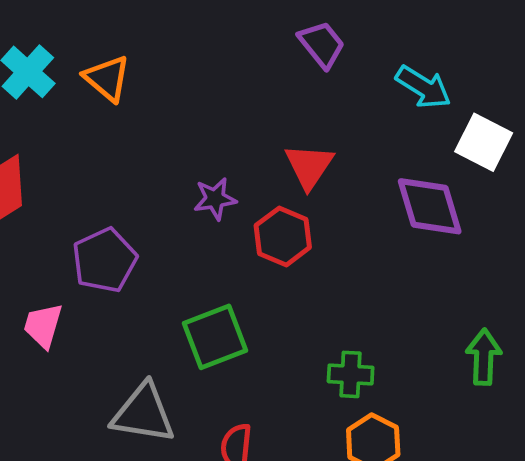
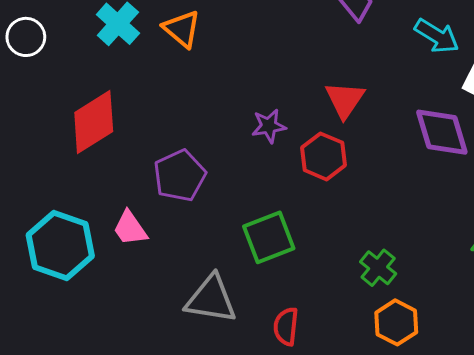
pink trapezoid: (43, 326) -> (130, 228), turned -51
green cross: (351, 374) -> (378, 268), turned 36

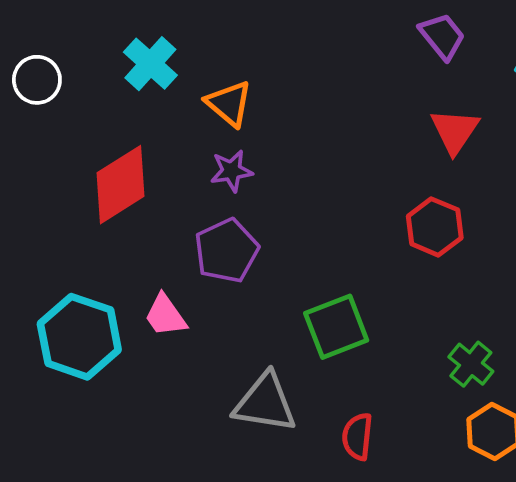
orange triangle: (182, 29) -> (229, 104), moved
red triangle: (345, 100) -> (455, 131), moved
purple star: (269, 126) -> (231, 171), moved
red hexagon: (323, 156) -> (435, 227), moved

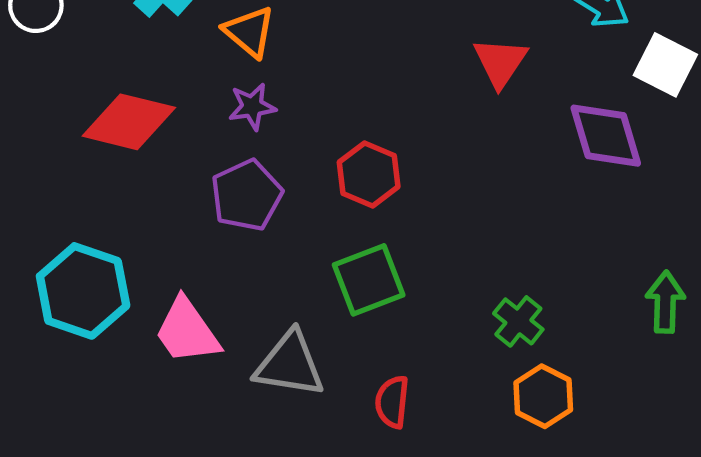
red diamond: (120, 185) -> (129, 122), turned 46
red hexagon: (435, 227) -> (369, 174), moved
pink trapezoid: (165, 316) -> (187, 331), moved, size x1.4

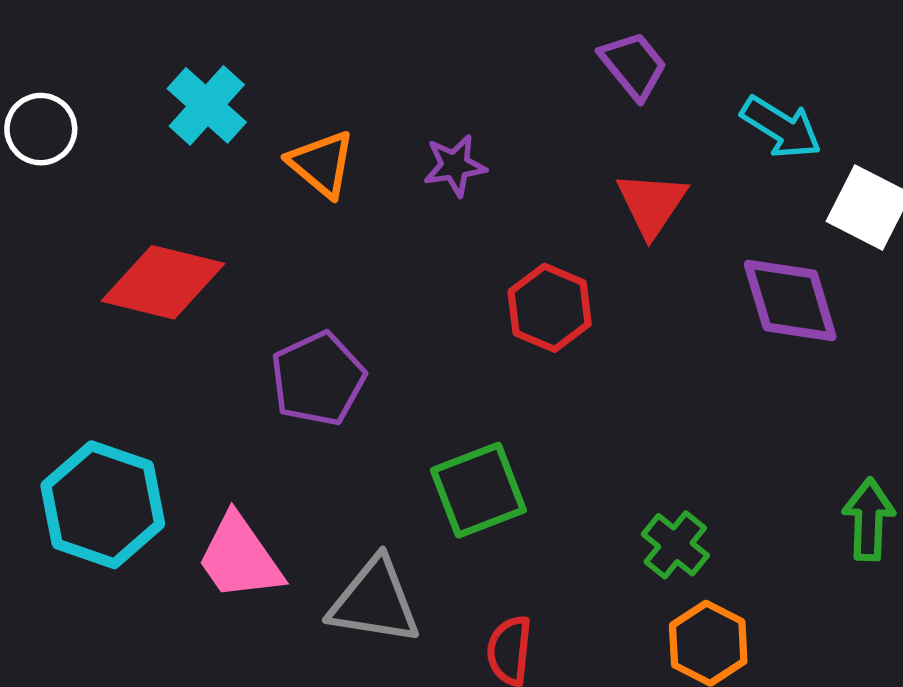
purple star: (252, 107) -> (455, 166), moved
red hexagon: (369, 174) -> (550, 308), moved

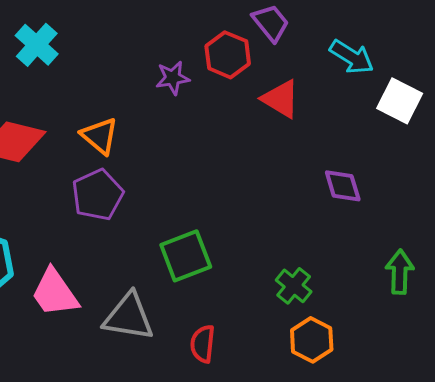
orange triangle: (322, 164) -> (100, 136), moved
red triangle: (652, 204) -> (281, 99), turned -33
purple diamond: (790, 300) -> (343, 186), moved, size x0.7
red hexagon: (550, 308) -> (228, 55), moved

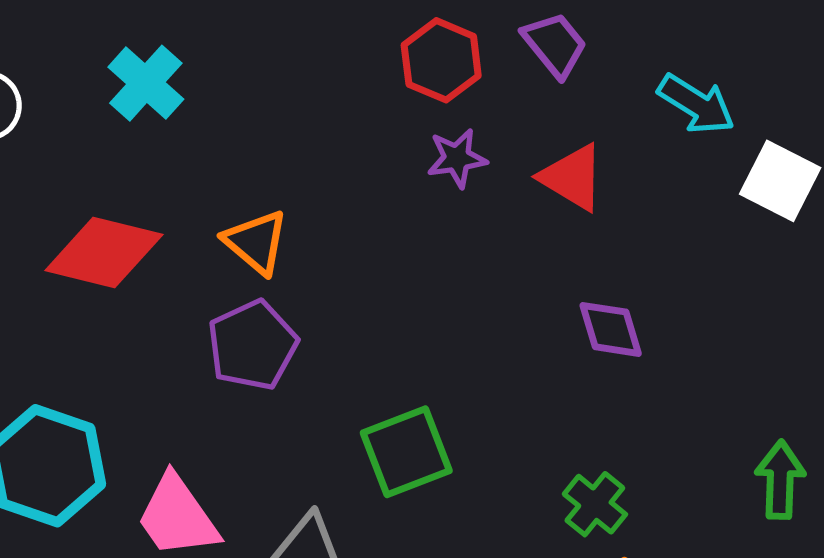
red hexagon: (228, 55) -> (441, 60), moved
purple star: (173, 78) -> (457, 158), moved
purple diamond: (343, 186) -> (611, 329), moved

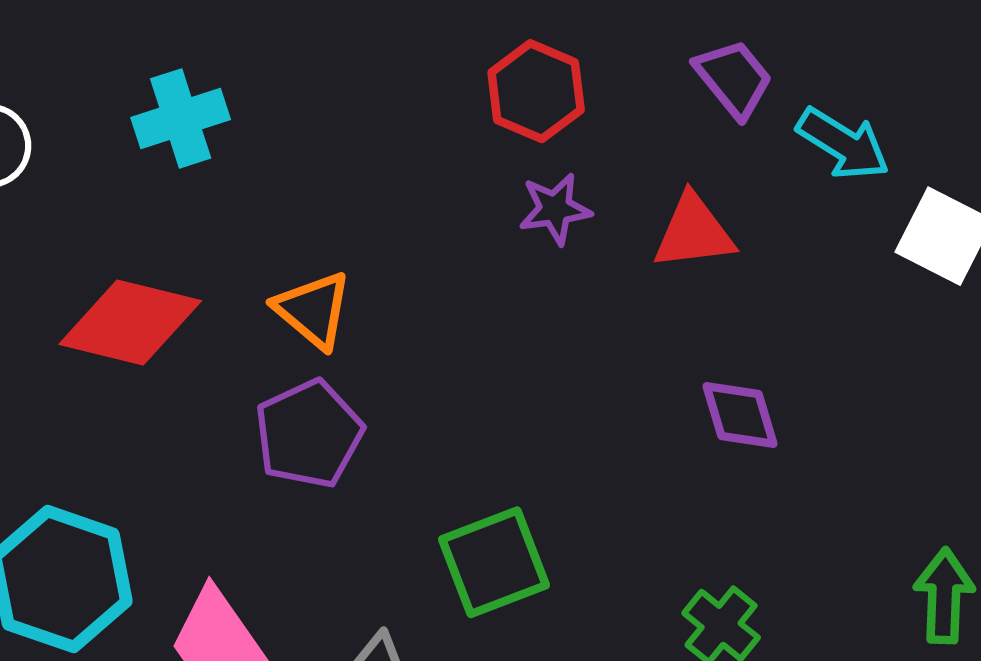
purple trapezoid: (555, 45) -> (734, 79), moved
cyan cross: (146, 83) -> (181, 118), turned 30
red triangle: (572, 177) -> (694, 232), turned -38

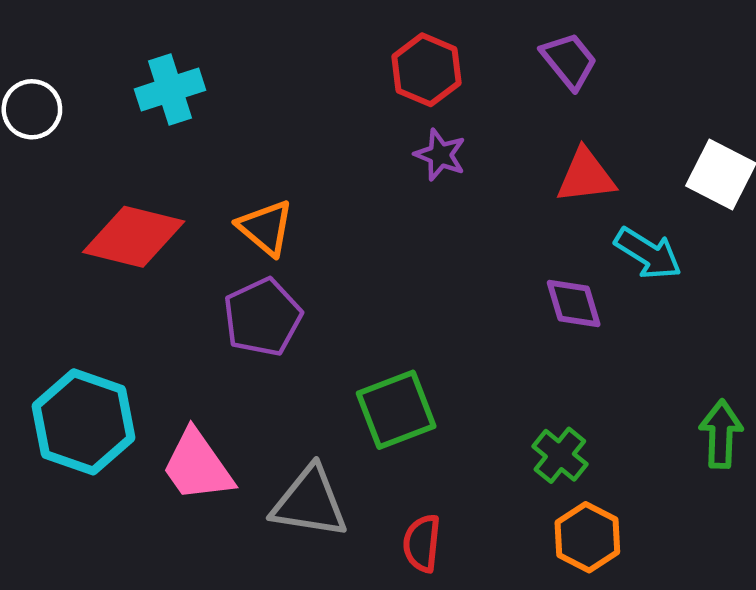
cyan arrow: (843, 144) -> (648, 253), moved
purple star: (555, 209) -> (440, 155), turned 30
red triangle: (694, 232) -> (586, 176), moved

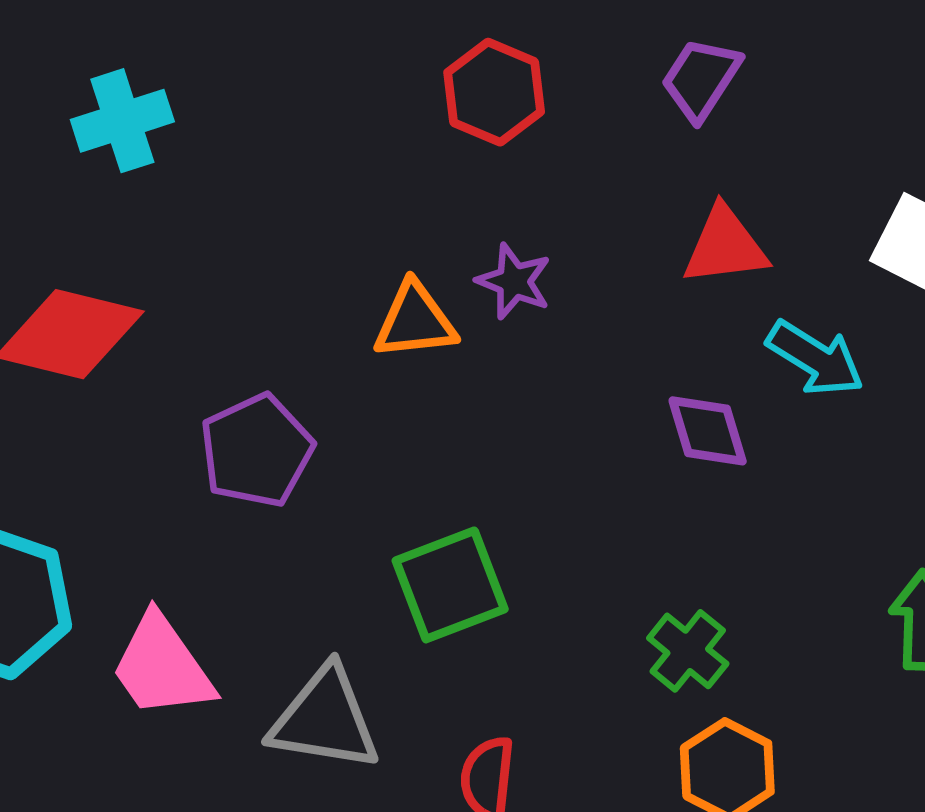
purple trapezoid: (569, 61) -> (701, 79), turned -108
purple star: (440, 155) -> (514, 281), moved
orange triangle: (266, 228) -> (415, 321), moved, turned -46

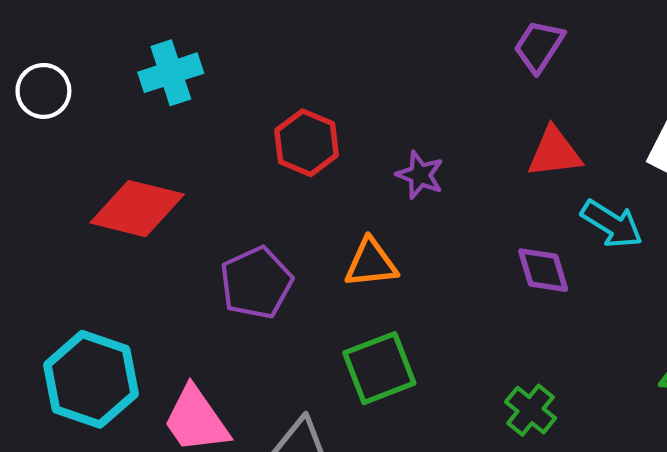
red hexagon: (494, 92) -> (307, 143), moved
orange triangle: (415, 321) -> (371, 263), moved

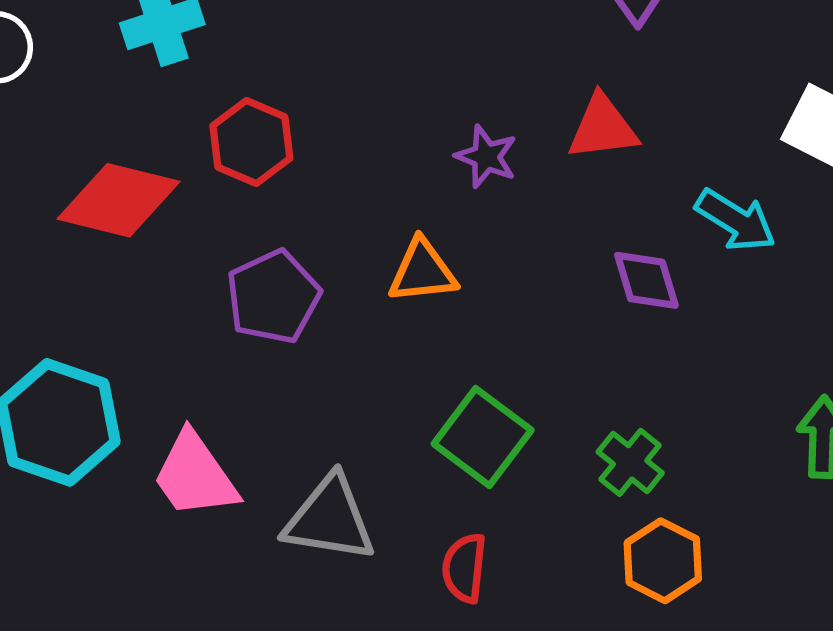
red hexagon: (307, 143) -> (251, 142), moved
red triangle: (554, 153) -> (603, 127), moved
green square: (379, 368) -> (483, 437), moved, turned -32

